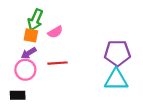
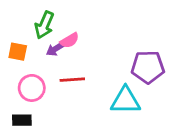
orange square: (31, 35) -> (18, 52), moved
purple arrow: (29, 53) -> (56, 49), moved
cyan triangle: (116, 80) -> (125, 101), moved

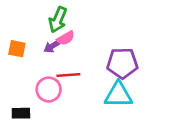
green arrow: (44, 25) -> (58, 20), moved
purple pentagon: (148, 67) -> (122, 63), moved
pink circle: (32, 88) -> (49, 89), moved

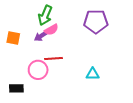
purple pentagon: (122, 63) -> (96, 21), moved
cyan triangle: (118, 95) -> (93, 74), size x0.6

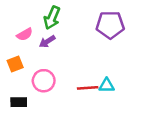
pink semicircle: (51, 30) -> (25, 34), moved
orange square: (13, 38) -> (15, 64), moved, turned -32
red line: (53, 59) -> (88, 88), moved

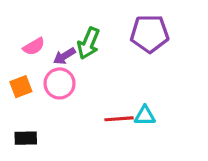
green arrow: (52, 18) -> (88, 43), moved
pink circle: (44, 81) -> (60, 83), moved

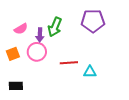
purple arrow: (64, 56) -> (40, 35), turned -56
red line: (119, 119) -> (69, 63), moved

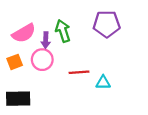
green arrow: (55, 27) -> (63, 31), turned 138
pink semicircle: (21, 29) -> (24, 33), size x1.5
black rectangle: (16, 86) -> (18, 99), size x1.5

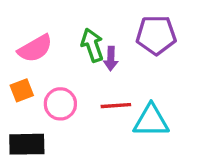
purple arrow: (46, 40) -> (111, 59), moved
pink circle: (42, 60) -> (60, 104), moved
cyan triangle: (103, 83) -> (151, 121), size x1.6

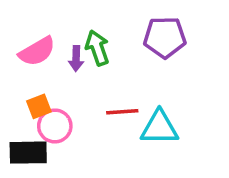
purple arrow: (111, 59) -> (76, 59), moved
orange square: (22, 90) -> (39, 106), moved
pink circle: (60, 104) -> (55, 126), moved

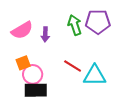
green arrow: (97, 48) -> (75, 25), moved
red line: (122, 112) -> (73, 66), turned 36
black rectangle: (28, 153) -> (36, 90), moved

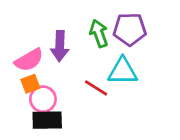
pink semicircle: (22, 30) -> (29, 60), moved
purple arrow: (45, 34) -> (60, 46), size x1.5
cyan triangle: (95, 75) -> (123, 71), moved

